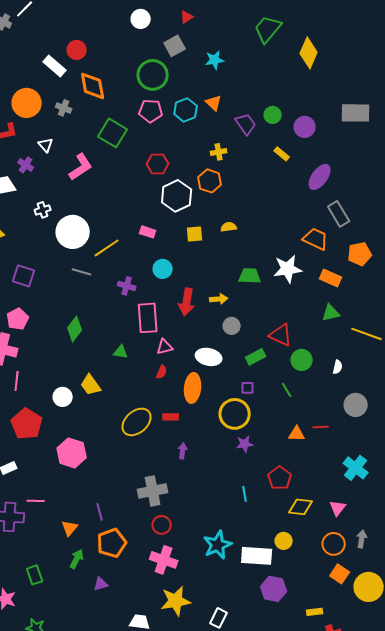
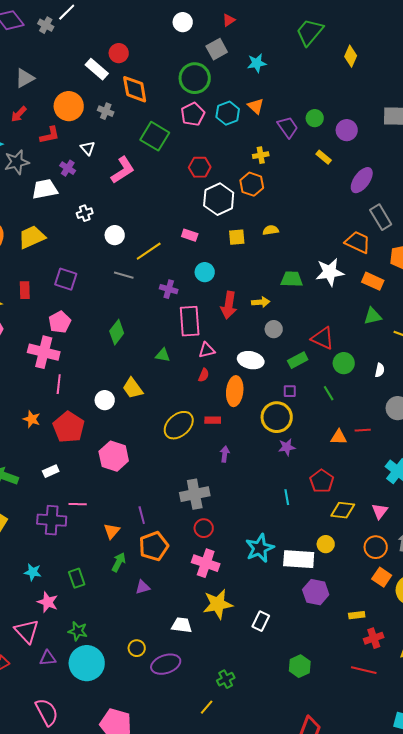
yellow diamond: (309, 53) -> (351, 56), size x0.7
pink pentagon: (151, 111) -> (193, 114), turned -30
white circle: (73, 232) -> (115, 235), size x0.6

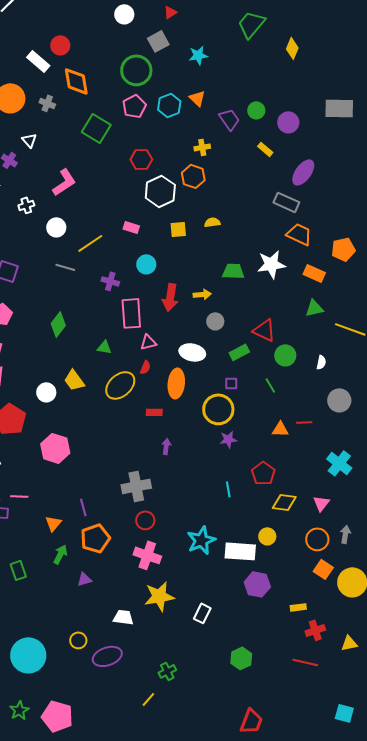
pink L-shape: (123, 170) -> (64, 182), moved
gray rectangle: (381, 217) -> (286, 202), moved, turned -35
yellow ellipse: (179, 425) -> (120, 385), moved
green star: (78, 631) -> (19, 710), moved, turned 30

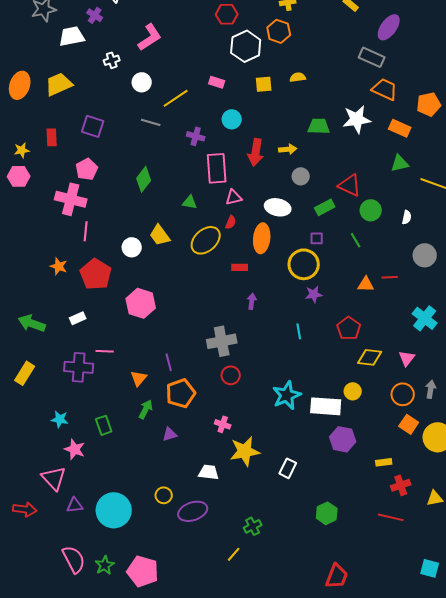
cyan line: (228, 489) -> (299, 331), moved
pink cross: (147, 555) -> (223, 424), moved, size x0.6

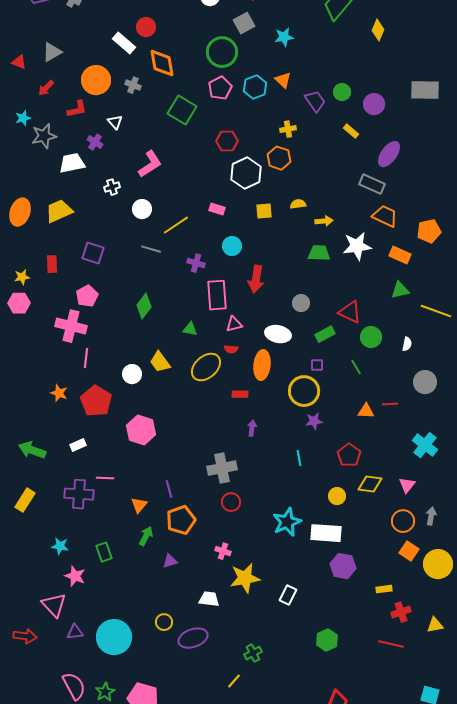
yellow arrow: (288, 149) -> (324, 221), moved
red semicircle: (231, 222) -> (231, 349), turned 72
yellow circle: (353, 391) -> (337, 496), moved

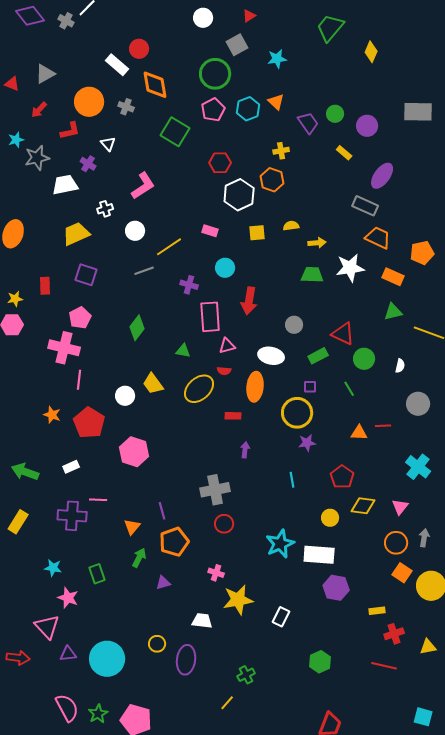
yellow trapezoid: (59, 211) -> (76, 234), moved
gray line: (151, 249) -> (144, 271), turned -36
purple ellipse: (193, 638) -> (186, 660), turned -64

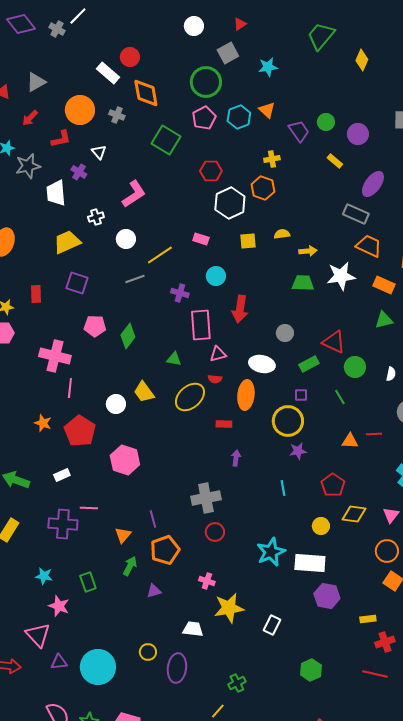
white trapezoid: (65, 185) -> (56, 193), turned -84
pink pentagon: (80, 318) -> (95, 326), moved, turned 30

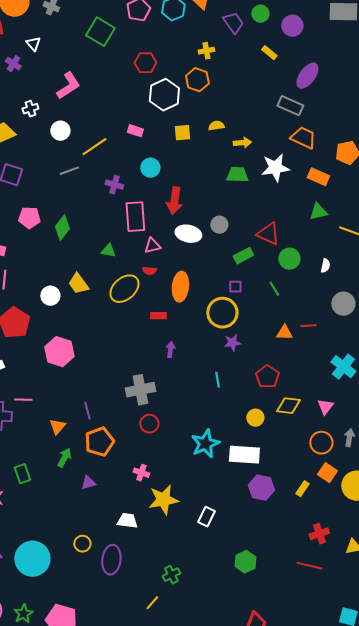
white ellipse: (262, 364) -> (188, 234), moved
yellow rectangle: (368, 619) -> (302, 489), moved, turned -49

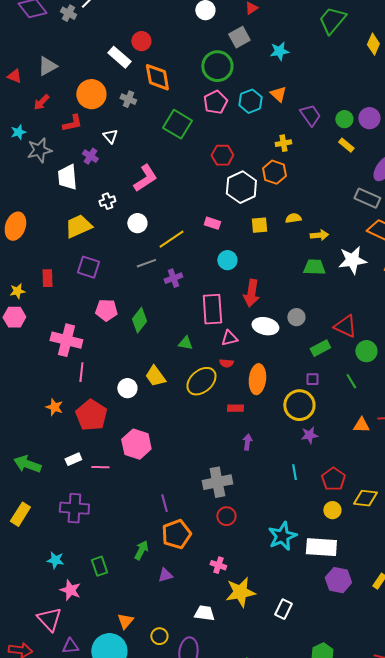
green circle: (260, 14) -> (344, 119), moved
purple cross: (114, 185) -> (173, 278), moved, turned -36
red pentagon: (267, 377) -> (333, 479), moved
pink line: (23, 400) -> (100, 467), moved
orange triangle: (57, 427) -> (125, 621), moved

